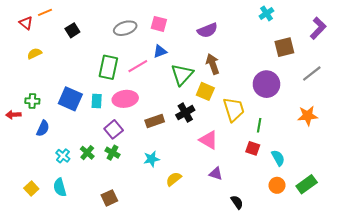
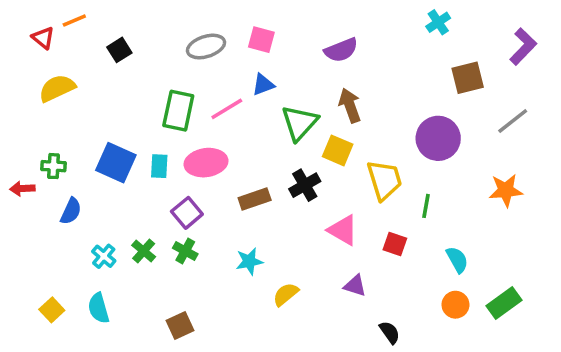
yellow semicircle: (34, 54) -> (57, 88), size x1.5
red square: (253, 148) -> (395, 244), moved

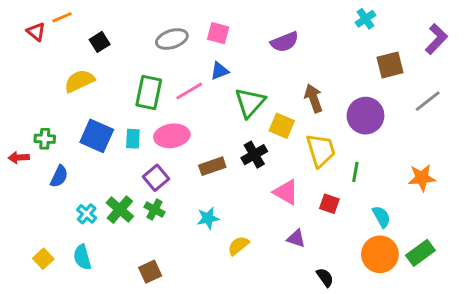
yellow semicircle: (57, 88) -> (79, 81), moved
brown arrow: (350, 105) -> (313, 98), moved
orange star: (506, 190) -> (422, 178), moved
green cross: (144, 251) -> (120, 210), size x1.4
orange circle: (455, 305) -> (380, 254), size x1.6

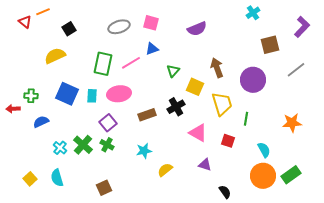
green triangle: (250, 103) -> (173, 71), size x0.6
blue semicircle: (59, 176) -> (41, 122), turned -140

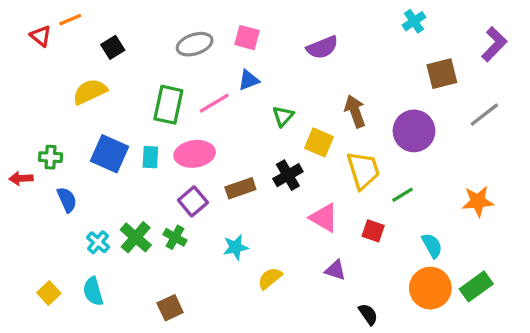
green line: (246, 119) -> (403, 195), turned 48
blue semicircle: (41, 122) -> (67, 200), turned 91
purple square: (108, 123) -> (193, 201), moved

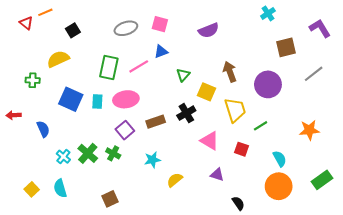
purple L-shape: (494, 44) -> (320, 28), turned -75
green cross: (51, 157) -> (33, 80), moved
green rectangle: (476, 286) -> (322, 180), moved

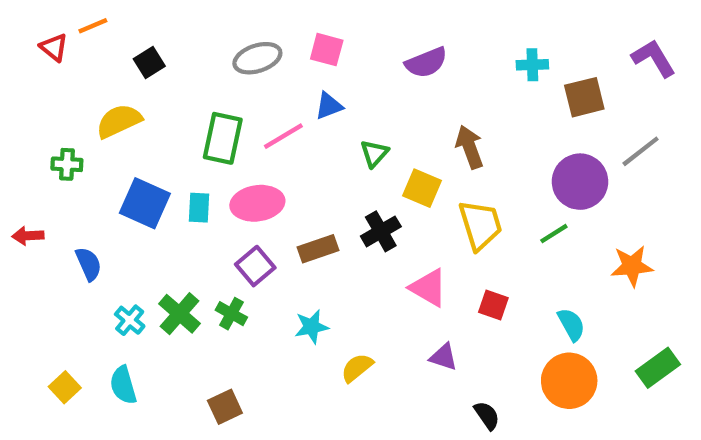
cyan cross: (268, 13) -> (532, 65), moved, turned 32
purple circle: (268, 84) -> (580, 182), moved
green line: (261, 126) -> (554, 234), moved

